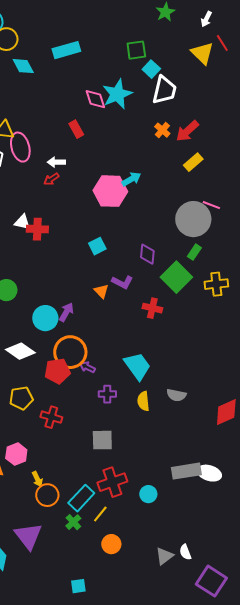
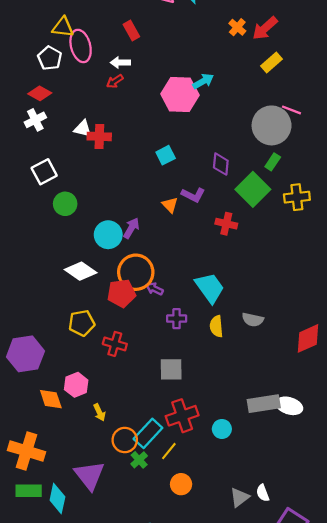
red rectangle: (76, 129) -> (131, 30), moved
orange circle: (47, 495) -> (125, 440), moved

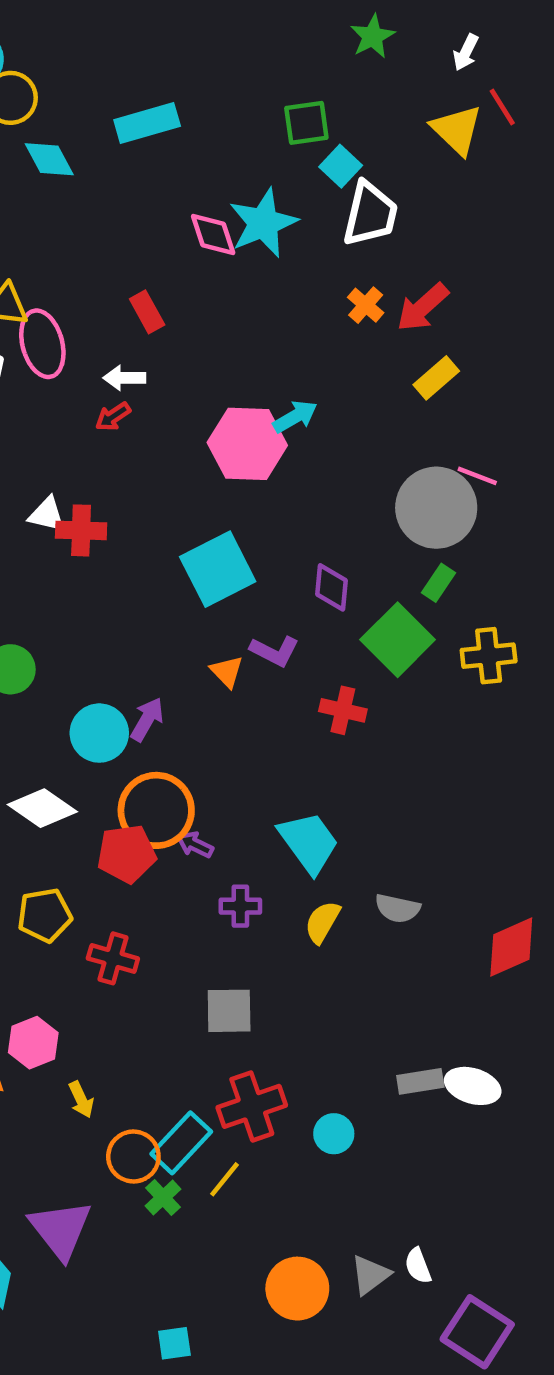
cyan square: (166, 155) -> (218, 569), size x1.8
yellow semicircle: (216, 326) -> (322, 922), turned 35
gray rectangle: (264, 404) -> (420, 1081), size x0.7
orange circle: (181, 484) -> (297, 1289), moved, size x1.4

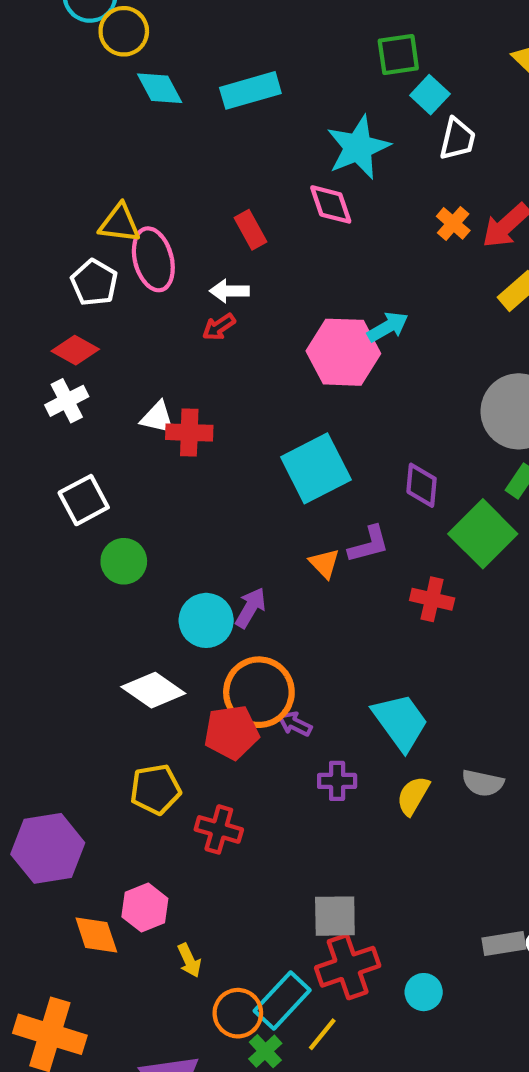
cyan rectangle: (147, 123) -> (250, 90), moved
white trapezoid: (370, 214) -> (457, 139), size x0.7
pink diamond: (213, 234) -> (331, 204), moved
purple L-shape: (275, 651) -> (369, 544), turned -42
gray square: (229, 1011) -> (335, 916), moved

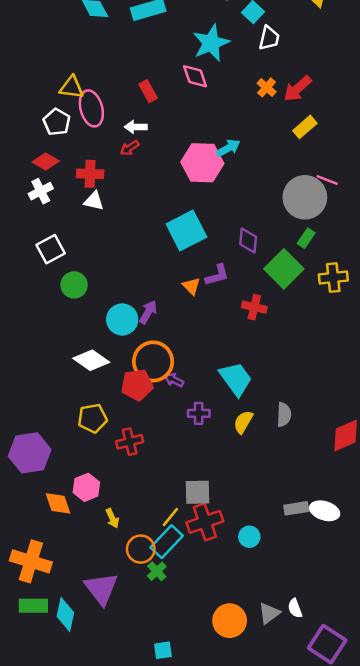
red cross: (189, 432) -> (90, 174), moved
gray semicircle: (483, 783) -> (284, 415), turned -100
red cross: (219, 829) -> (130, 442), turned -30
yellow line: (322, 1034) -> (170, 517), moved

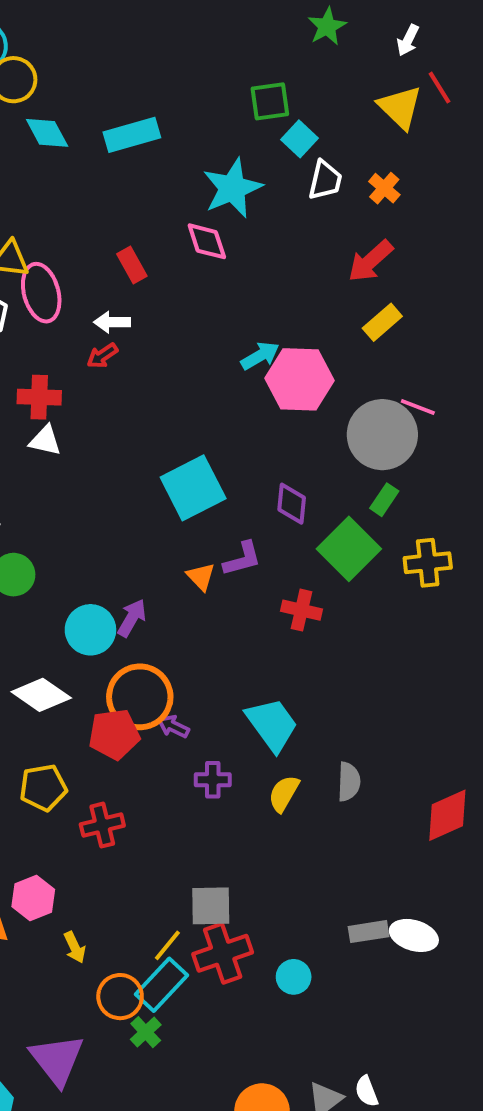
orange cross: (267, 87) -> (384, 188), moved
pink hexagon: (202, 163) -> (299, 379), moved

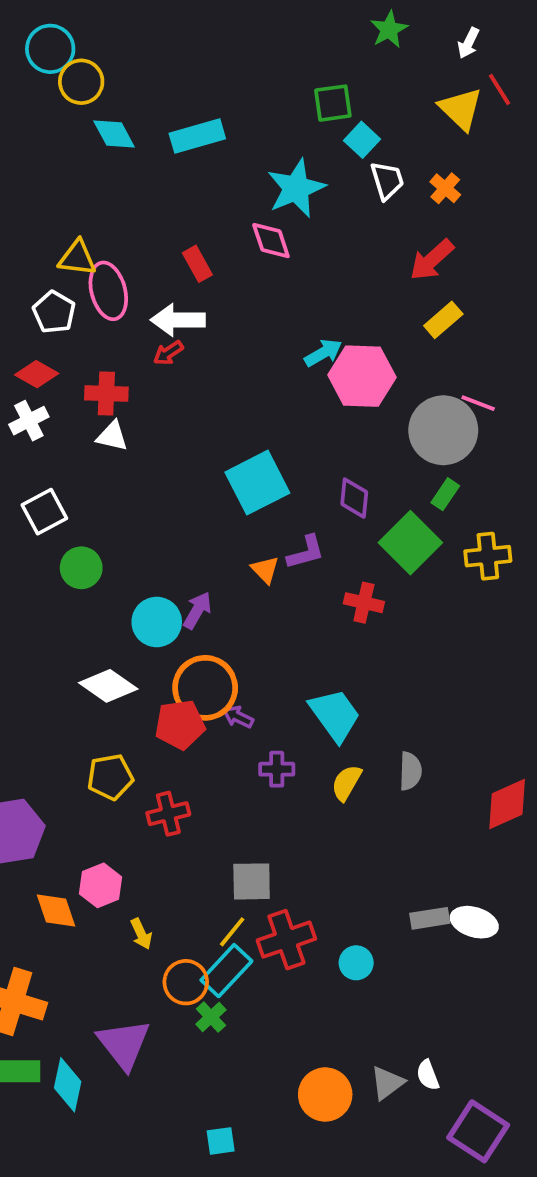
white trapezoid: (325, 180) -> (387, 181), turned -30
white arrow: (112, 322) -> (178, 320), size x1.5
gray square: (211, 906) -> (252, 881), moved

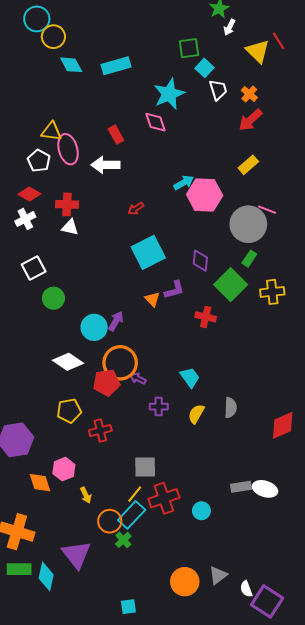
white arrow: (468, 43) -> (230, 27), moved
red arrow: (432, 260) -> (250, 120), moved
red arrow: (168, 353) -> (136, 209), moved
cyan trapezoid: (335, 715) -> (190, 377), size x0.7
white semicircle: (428, 1075) -> (246, 589), moved

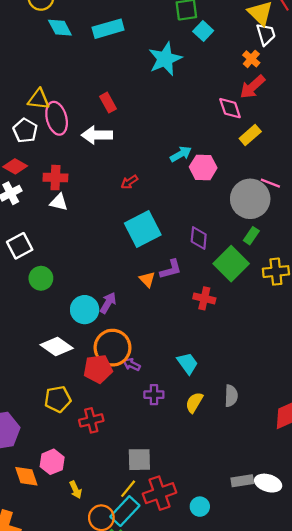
white trapezoid: (218, 90) -> (266, 34), moved
pink diamond: (156, 122) -> (230, 108), moved
pink hexagon: (205, 195) -> (203, 167), size x0.7

